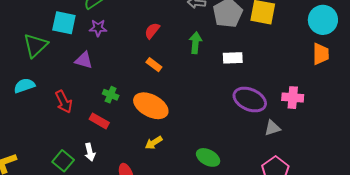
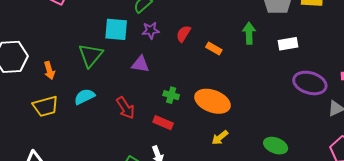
red semicircle: (152, 31) -> (183, 34), moved
orange rectangle: (154, 65) -> (214, 48), moved

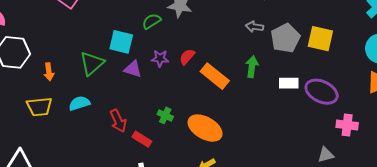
purple star: (151, 30) -> (160, 58), moved
orange rectangle: (214, 48) -> (215, 76), size x1.8
purple triangle: (140, 64) -> (133, 69), moved
purple ellipse: (310, 83) -> (322, 92), moved
red rectangle: (163, 123) -> (142, 139), moved

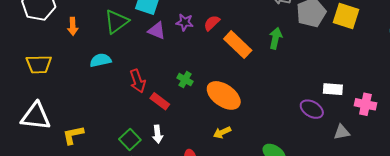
white rectangle: (289, 83) -> (333, 89), moved
purple ellipse: (322, 92) -> (312, 109), moved, size x0.7
yellow trapezoid: (39, 107) -> (39, 64), moved

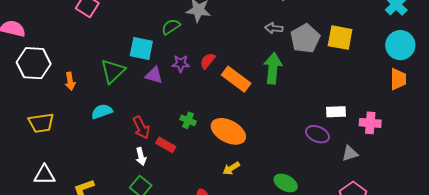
green arrow: (276, 38) -> (273, 68), size x1.4
white triangle: (36, 116) -> (44, 175), size x0.7
white arrow: (158, 134) -> (141, 157), moved

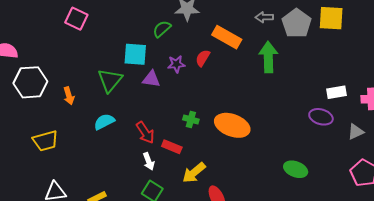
orange rectangle: (236, 79) -> (227, 37), moved
yellow arrow: (231, 168) -> (194, 173), moved, size x1.4

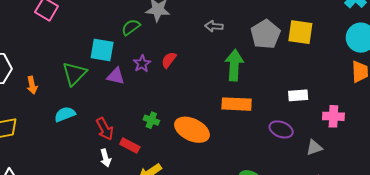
gray arrow: (264, 17) -> (214, 26), moved
orange rectangle: (227, 37) -> (237, 104), moved, turned -32
purple star: (176, 64) -> (142, 64), turned -30
white rectangle: (336, 92) -> (298, 95), moved

